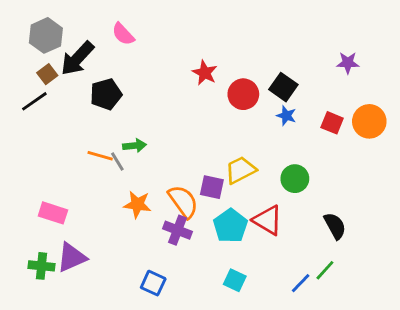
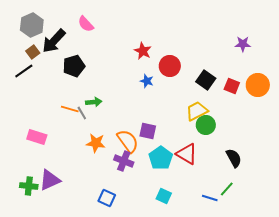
black square: (283, 87) -> (206, 80), moved
blue star: (286, 116) -> (147, 81), moved
yellow trapezoid: (240, 170) -> (197, 111), moved
pink rectangle: (53, 213) -> (37, 137), moved
blue line: (301, 283) -> (210, 198), turned 63

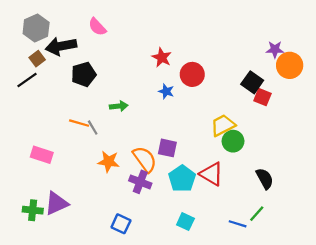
black arrow: (54, 41) -> (61, 46), turned 36
black square: (206, 80) -> (252, 82), moved
orange circle: (258, 85) -> (290, 65), moved
green arrow: (94, 102) -> (119, 106), moved

